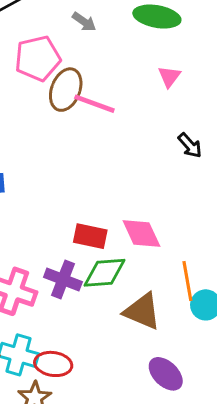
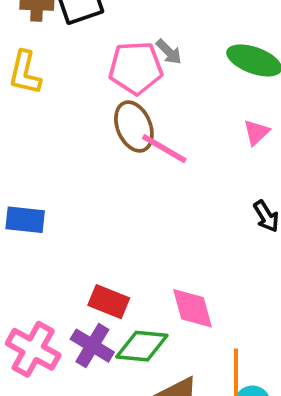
pink pentagon: (38, 58) -> (136, 68), moved
brown ellipse: (66, 90) -> (134, 127), turned -54
red rectangle: (90, 236) -> (109, 302), moved

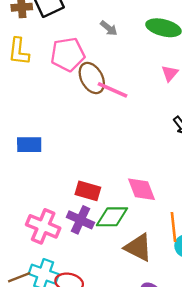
pink pentagon: (136, 68) -> (68, 54), moved

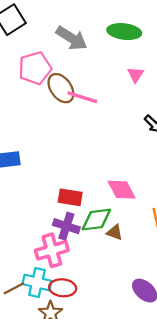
gray arrow: (109, 28) -> (72, 38), size x1.8
pink cross: (43, 226) -> (52, 250), moved, turned -32
brown triangle: (138, 247) -> (115, 232), moved, size x0.6

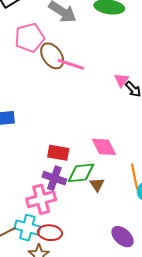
pink triangle: (136, 75) -> (121, 80), moved
brown triangle: (115, 232) -> (97, 185), turned 35

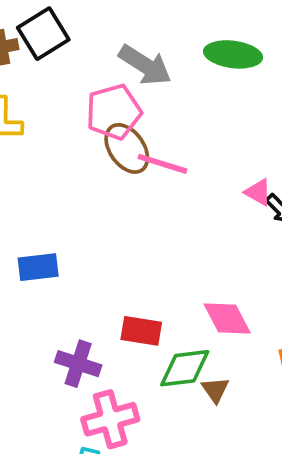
pink pentagon: (30, 38) -> (114, 112), moved
pink triangle: (121, 80) -> (258, 192), turned -35
purple cross: (54, 178) -> (78, 364), moved

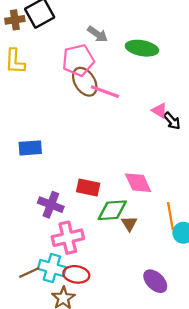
green ellipse: (233, 54) -> (142, 48), moved
gray arrow: (145, 65) -> (98, 34), size x0.7

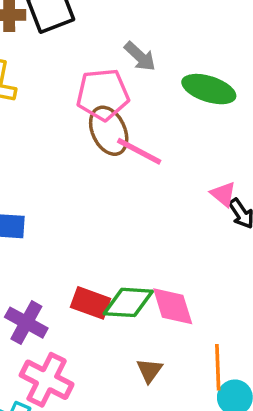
green diamond: (112, 210) -> (128, 302), moved
pink cross: (68, 238) -> (47, 380), turned 32

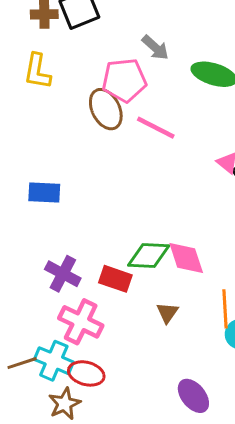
brown ellipse: (109, 131) -> (106, 109), moved
red rectangle: (91, 303) -> (115, 279), moved

